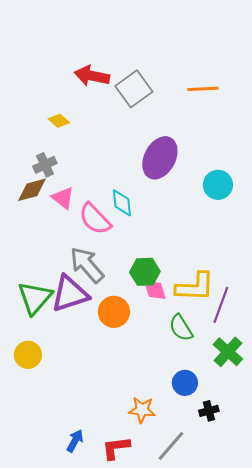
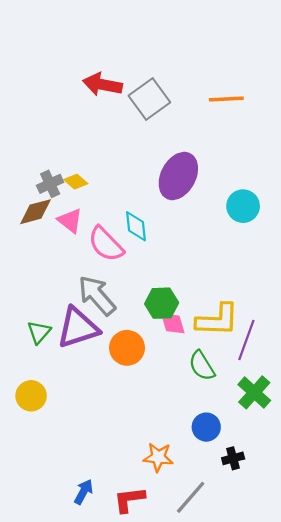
yellow diamond: (59, 121) -> (76, 182), moved
green triangle: (35, 298) -> (39, 332), size x0.6

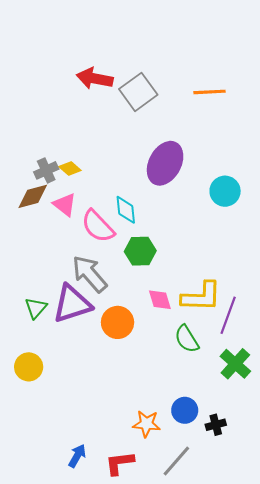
green hexagon: (162, 303) -> (140, 251), moved
blue circle: (206, 427) -> (185, 410), moved

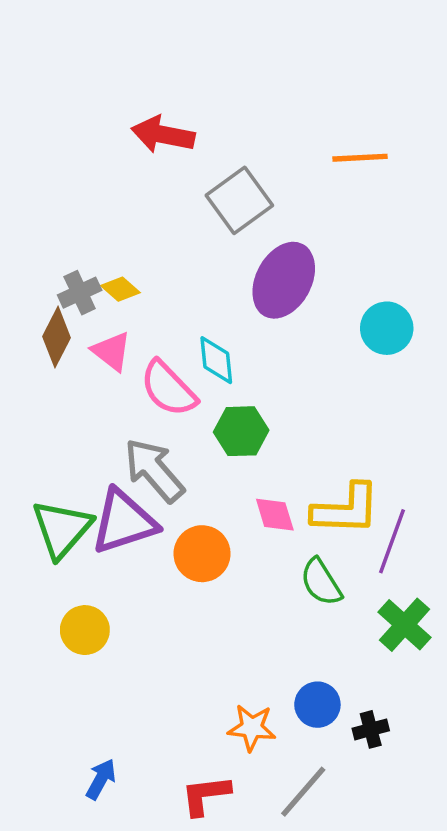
gray square: (138, 92) -> (239, 200), moved
brown diamond: (33, 196) -> (56, 337), turned -48
green triangle: (36, 308) -> (62, 529), size x1.6
yellow circle: (29, 367) -> (85, 630), moved
blue arrow: (77, 456) -> (101, 779), moved

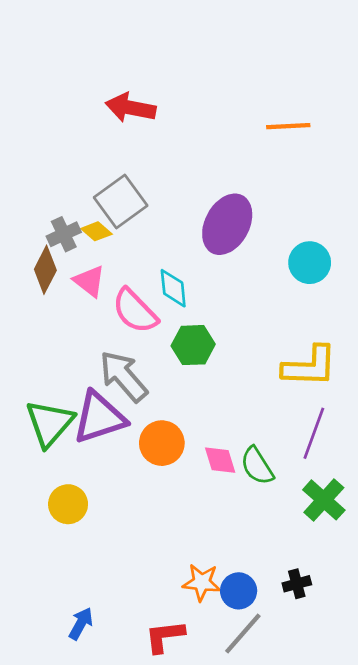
gray square: (239, 200) -> (121, 202), moved
yellow L-shape: (346, 509) -> (310, 366), moved
pink diamond: (275, 515) -> (220, 460), moved
blue circle: (317, 705) -> (239, 591), moved

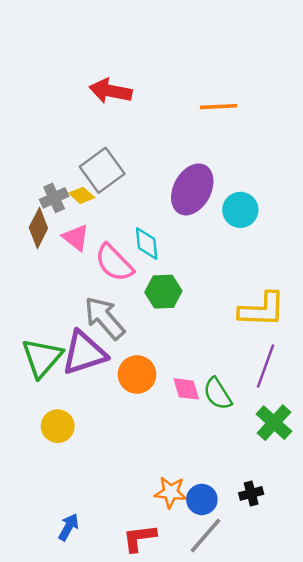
orange line: (288, 126) -> (219, 107), moved
cyan circle: (310, 263) -> (240, 210), moved

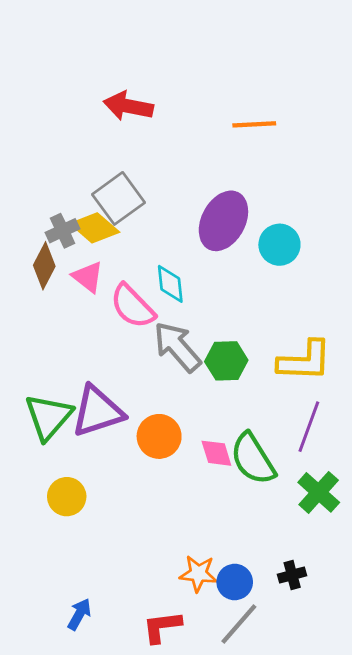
yellow diamond: (82, 195) -> (95, 228), size x1.6
green hexagon: (163, 292) -> (226, 361), moved
gray arrow: (105, 318) -> (177, 347), moved
green semicircle: (217, 394) -> (253, 459), size x1.4

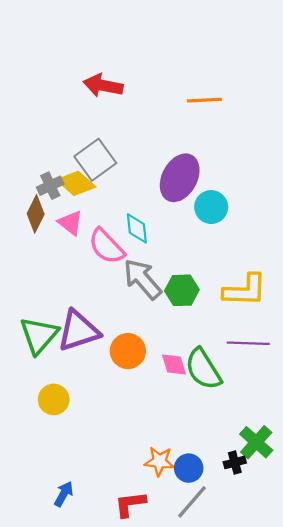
cyan circle: (279, 245) -> (211, 207), moved
purple line: (309, 427) -> (248, 343), turned 72
green cross: (319, 492) -> (256, 442), moved

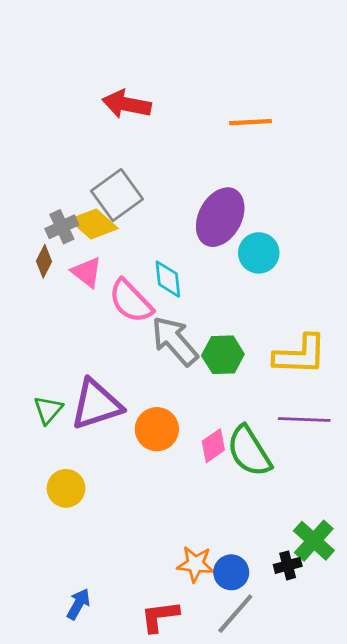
brown diamond: (36, 214) -> (44, 261), size x0.7
green triangle: (39, 335) -> (48, 410), size x0.6
pink diamond: (174, 365) -> (213, 446), turned 72

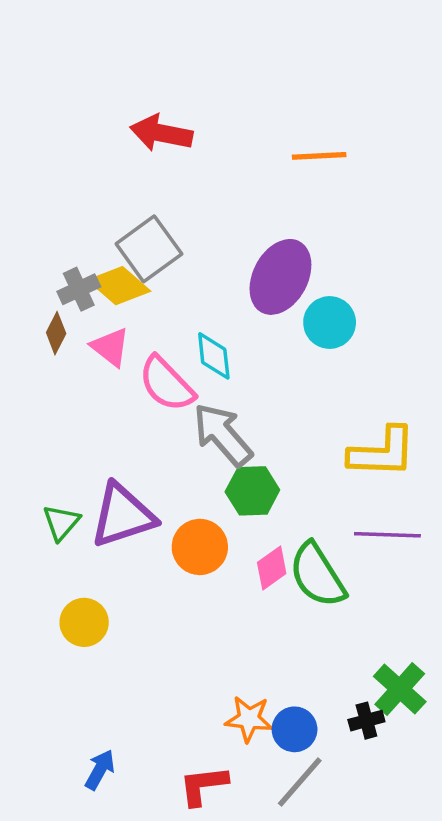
green hexagon: (223, 355) -> (252, 491), moved

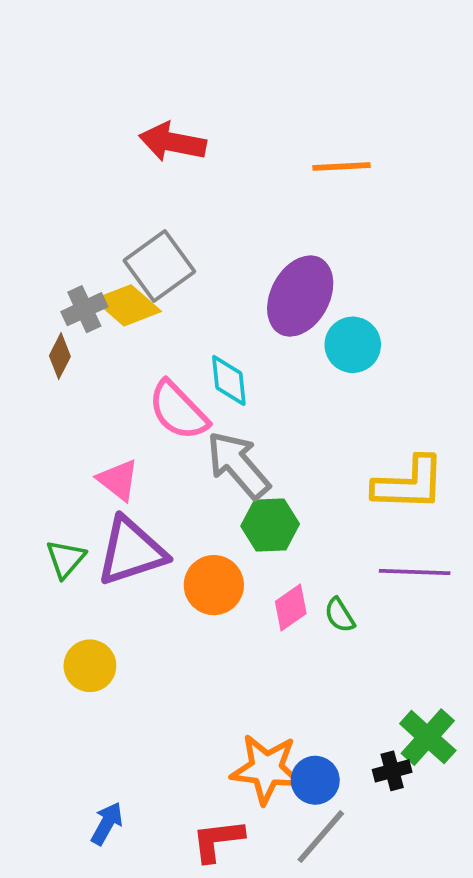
pink triangle: (110, 347) -> (118, 480), moved
green semicircle: (317, 575) -> (340, 615), size x0.5
orange star: (249, 719) -> (266, 769), size x1.4

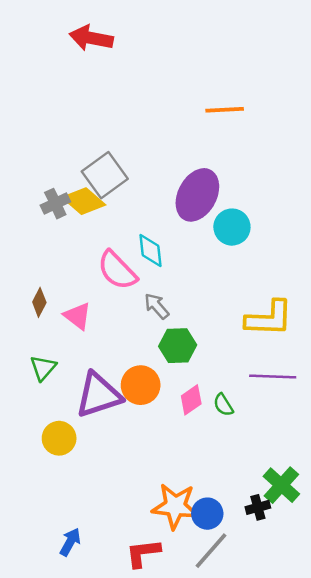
red arrow: (173, 142) -> (91, 38), moved
brown diamond: (60, 356) -> (39, 302), moved
gray arrow: (238, 465) -> (157, 306), size x0.6
purple triangle: (131, 551) -> (99, 395), moved

